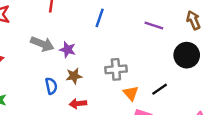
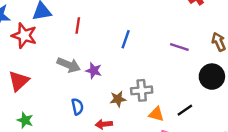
brown star: (74, 76) -> (118, 99), moved
orange triangle: (131, 93) -> (156, 114), turned -35

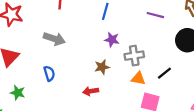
purple star: (94, 71) -> (112, 40), moved
gray cross: (142, 90) -> (134, 56), moved
blue semicircle: (77, 107) -> (49, 73), moved

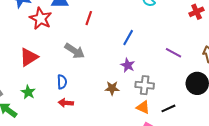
red arrow: (91, 91) -> (66, 103), moved

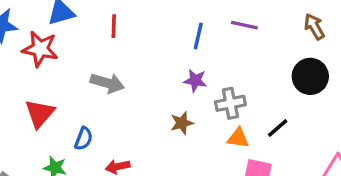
blue line: (128, 38) -> (198, 36), moved
purple line: (174, 53) -> (244, 25), moved
blue semicircle: (62, 82) -> (84, 139), moved, turned 40

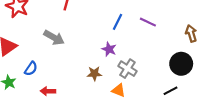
gray cross: (230, 103) -> (127, 69), turned 30
black line: (278, 128) -> (171, 91), moved
orange triangle: (238, 138) -> (119, 90), moved

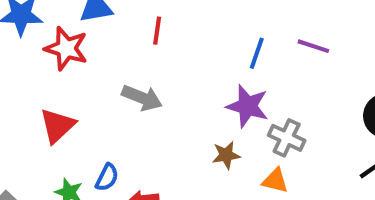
purple star: (109, 49) -> (248, 106), size x1.5
blue semicircle: (31, 69) -> (107, 177), moved

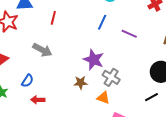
blue line: (257, 53) -> (102, 22), moved
blue semicircle: (107, 177) -> (27, 81), moved

